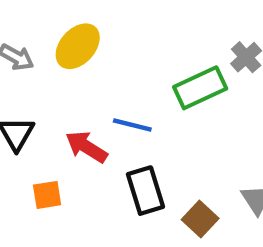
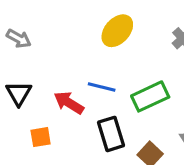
yellow ellipse: (78, 46) -> (117, 31), moved
green rectangle: (200, 88) -> (150, 96), moved

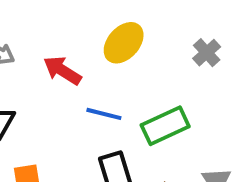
red arrow: (69, 103) -> (62, 70), moved

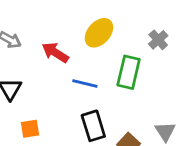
green rectangle: (165, 126) -> (129, 72), moved, turned -52

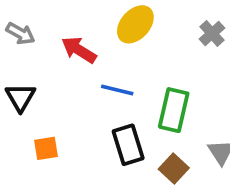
green rectangle: (129, 72) -> (174, 110), moved

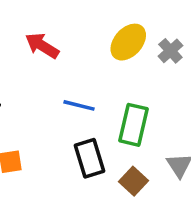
yellow ellipse: (135, 24) -> (128, 42), moved
red arrow: (79, 50) -> (42, 46), moved

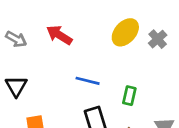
green rectangle: (134, 125) -> (129, 96), size x0.6

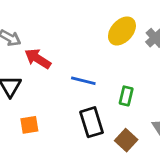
red arrow: (59, 35) -> (38, 59), moved

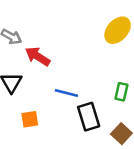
blue line: (83, 81) -> (66, 93), moved

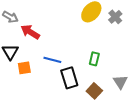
orange square: (30, 119) -> (24, 68), moved

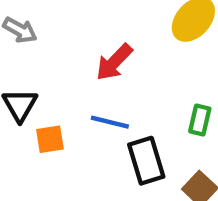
red arrow: (30, 32) -> (114, 62), moved, turned -78

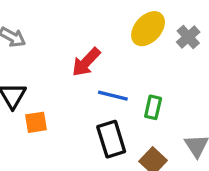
blue line: (110, 122) -> (113, 96), moved

